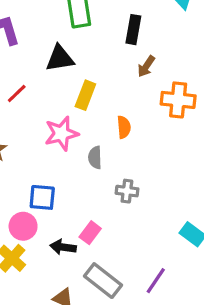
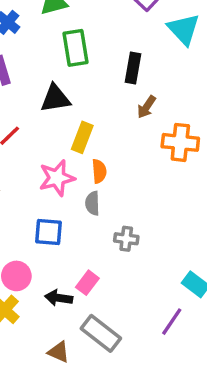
orange semicircle: (124, 127) -> (99, 171), moved
blue square: (42, 197) -> (48, 232), moved
purple line: (156, 281) -> (172, 322), moved

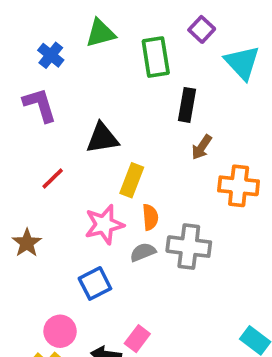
green rectangle: (76, 48) -> (156, 57), moved
gray semicircle: (92, 203) -> (143, 252), turned 70
blue square: (48, 232) -> (95, 283), turned -32
gray cross: (126, 239) -> (189, 247), moved, size x1.6

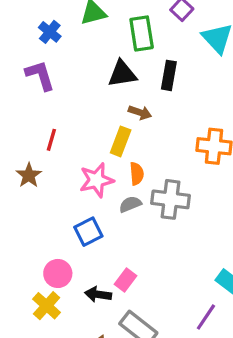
black triangle: (102, 138) -> (122, 74), moved
brown arrow: (202, 147) -> (140, 112), moved, turned -105
red line: (53, 178) -> (51, 140), turned -30
brown star: (27, 243) -> (29, 175), moved

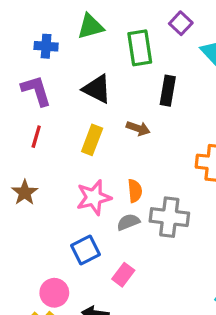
blue cross: (50, 32) -> (46, 46), turned -35
black triangle: (122, 74) -> (97, 89), moved, turned 36
red line: (51, 140) -> (36, 137), moved
yellow rectangle: (121, 141) -> (92, 140), moved
pink rectangle: (125, 280) -> (123, 275), moved

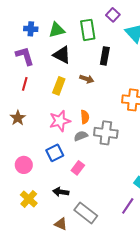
green triangle: (90, 26) -> (57, 30), moved
pink circle: (54, 293) -> (24, 165), moved

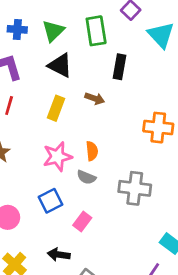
green triangle: (57, 30) -> (53, 31), turned -30
gray cross: (106, 133) -> (135, 188), moved
gray semicircle: (81, 136) -> (86, 177), turned -136

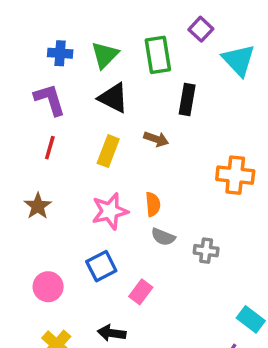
gray semicircle: (86, 177) -> (163, 237), moved
gray cross: (135, 188) -> (206, 251), size x0.6

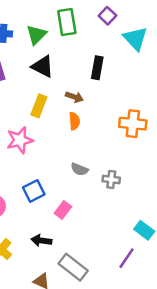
green rectangle: (158, 55) -> (67, 22), moved
orange semicircle: (153, 204) -> (74, 121), moved
pink star: (110, 211) -> (20, 140), moved

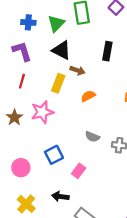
brown arrow: (74, 97) -> (77, 70), moved
orange semicircle: (74, 121) -> (88, 96), turned -112

